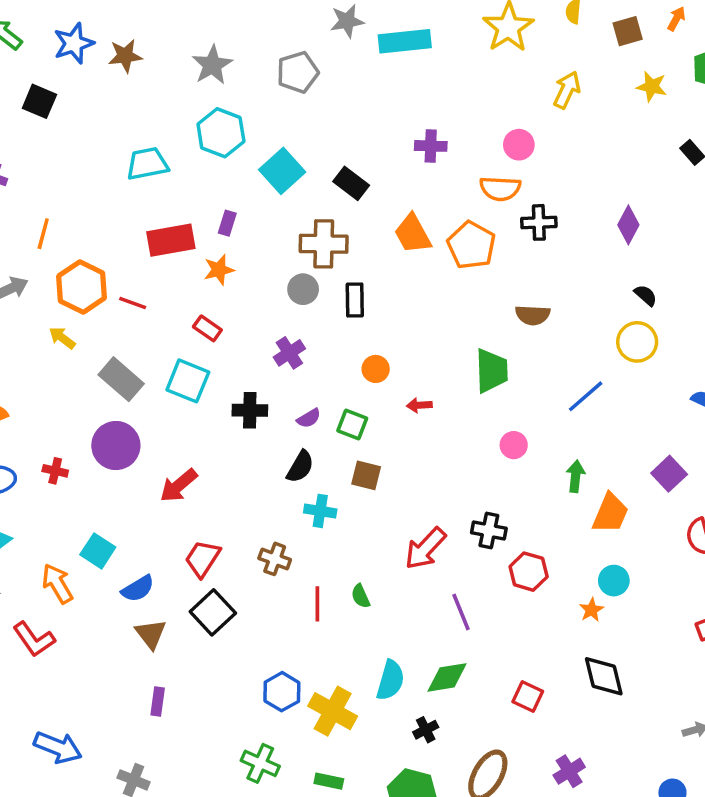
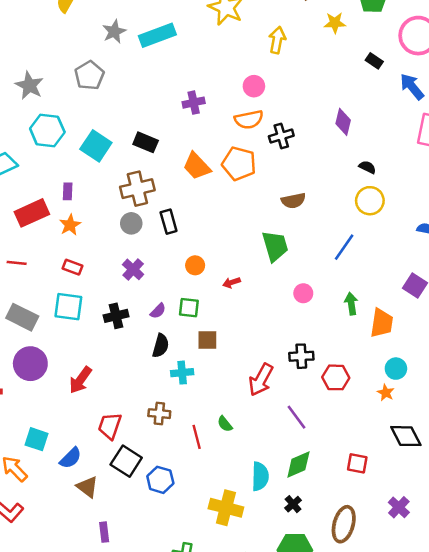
blue hexagon: (282, 692) -> (160, 480), moved

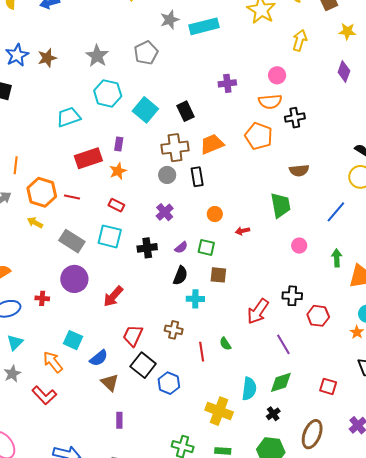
purple diamond: (343, 122) -> (344, 71), moved
black rectangle: (146, 142) -> (185, 111), turned 36
orange trapezoid: (197, 166) -> (212, 144), moved, turned 105

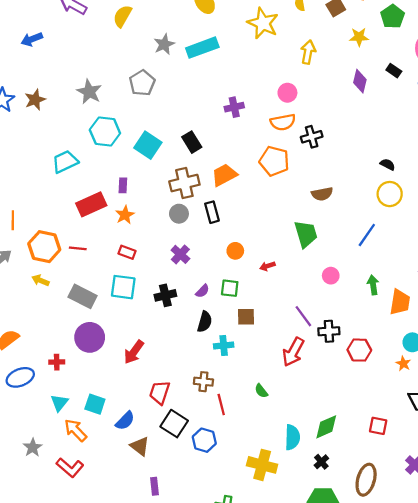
cyan triangle: (15, 343) -> (59, 403), moved
purple line: (283, 344) -> (303, 316), moved
red line: (202, 352) -> (221, 405), moved

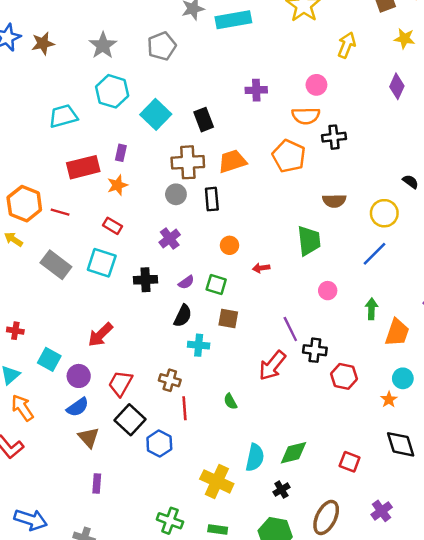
yellow circle: (390, 194) -> (384, 213), moved
purple circle: (90, 337) -> (79, 376), moved, size x0.7
cyan square: (95, 404) -> (49, 359), moved

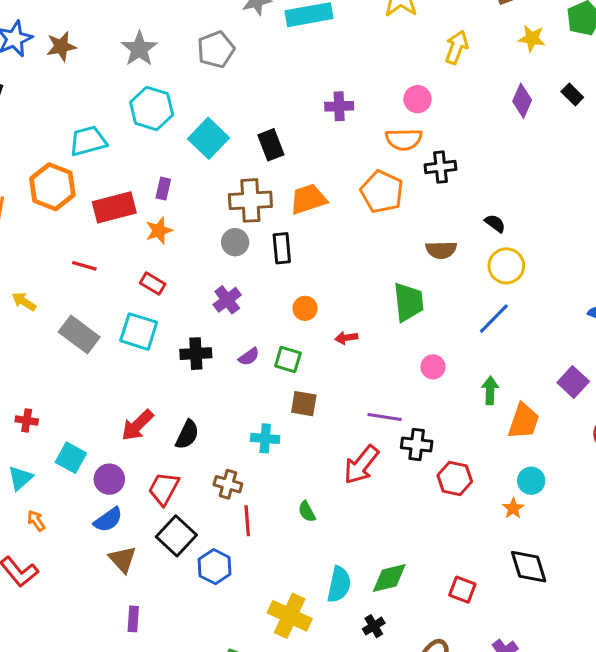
black semicircle: (411, 182) -> (495, 223), moved
orange hexagon: (24, 204) -> (52, 187), moved
black semicircle: (183, 316) -> (187, 435), moved
purple line: (290, 329) -> (385, 417), turned -55
orange arrow: (22, 408) -> (36, 521), size x0.6

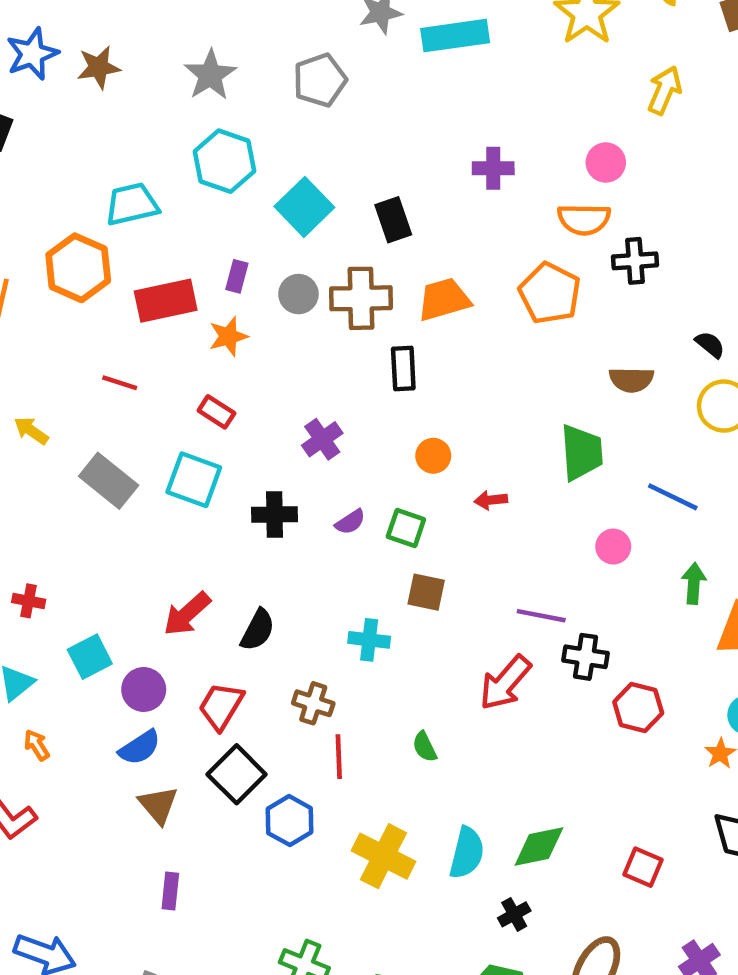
gray circle: (235, 242) -> (298, 294), moved
blue line: (494, 319) -> (673, 497), moved, turned 69
cyan square: (71, 458) -> (90, 657), turned 32
yellow cross: (290, 616) -> (384, 856), moved

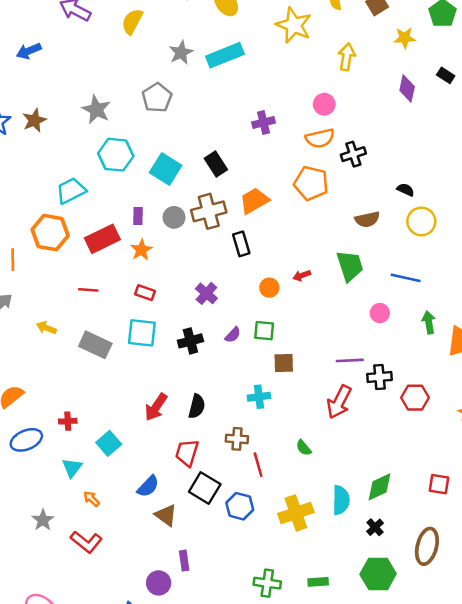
red arrow: (491, 500) -> (302, 276), moved
purple circle: (144, 689) -> (159, 583), moved
yellow cross: (384, 856) -> (296, 513), turned -32

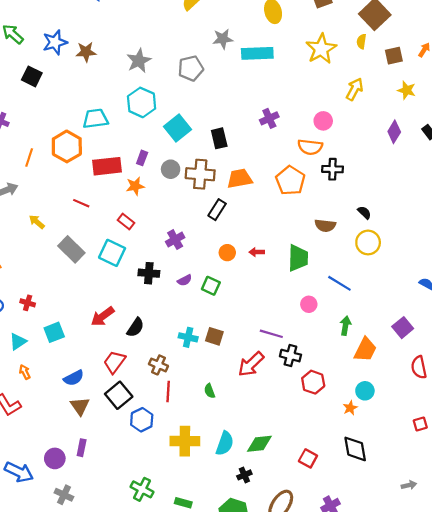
purple cross: (264, 123) -> (269, 118), turned -30
black rectangle: (241, 244) -> (217, 210), turned 30
brown square: (284, 363) -> (214, 336), moved

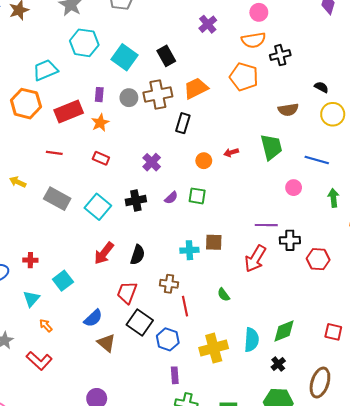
cyan square: (112, 253) -> (98, 207), moved, turned 30
purple rectangle: (82, 448) -> (175, 375), moved

